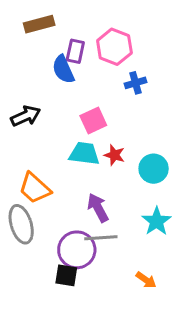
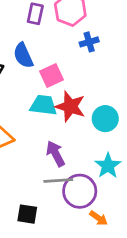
blue semicircle: (63, 69) -> (23, 55), moved
red star: (114, 155) -> (70, 107), size x1.6
purple circle: (77, 250) -> (80, 191), moved

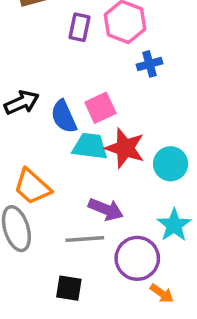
blue semicircle: (23, 55) -> (64, 117), moved
purple arrow: (56, 154) -> (106, 209), turned 140
gray line: (58, 180) -> (85, 239), moved

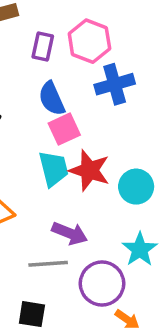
blue cross: (150, 64) -> (115, 84), size x1.5
blue semicircle: (64, 117) -> (52, 99), moved
cyan trapezoid: (90, 146) -> (54, 169), turned 69

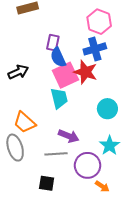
pink hexagon: (89, 41) -> (99, 22), moved
purple rectangle: (43, 47) -> (53, 43), moved
pink square: (64, 129) -> (65, 75), size x1.4
red star: (89, 170) -> (85, 72), moved

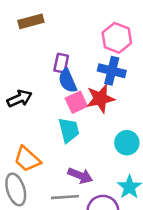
blue cross: (95, 49) -> (112, 71), turned 30
red star: (85, 72) -> (100, 99), turned -30
pink square: (65, 75) -> (76, 102), size x0.7

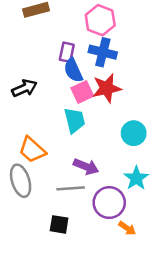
pink hexagon: (117, 38) -> (100, 20), moved
blue cross: (112, 71) -> (103, 52), moved

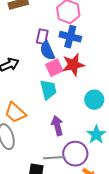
purple arrow: (86, 167) -> (57, 126), turned -126
gray line: (71, 188) -> (54, 158), moved

